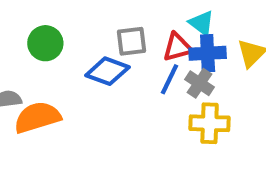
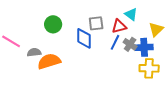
blue cross: (208, 53) -> (144, 47), moved
blue diamond: (107, 71) -> (84, 38), turned 70
yellow cross: (210, 123) -> (149, 68), moved

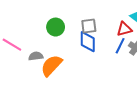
gray square: (96, 23) -> (89, 26), moved
orange semicircle: (49, 61) -> (51, 65), turned -30

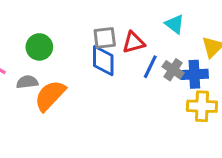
green circle: (56, 27) -> (39, 47), moved
red triangle: (124, 29) -> (134, 42), moved

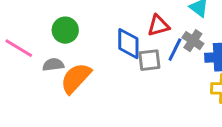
gray square: (105, 38) -> (149, 60), moved
gray cross: (173, 70) -> (193, 41), moved

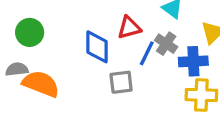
gray square: (149, 60) -> (121, 82), moved
orange semicircle: (76, 78) -> (41, 84), turned 68

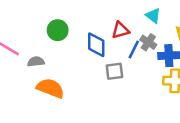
green circle: (30, 32) -> (58, 30), moved
orange semicircle: (41, 84) -> (50, 88), moved

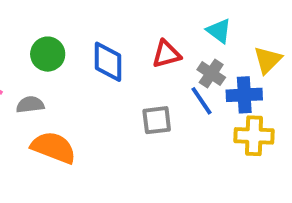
green circle: (58, 30) -> (48, 54), moved
blue diamond: (96, 45) -> (108, 62), moved
blue line: (134, 50) -> (201, 101), moved, turned -60

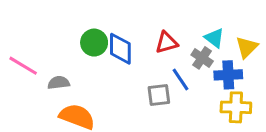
cyan triangle: (219, 31) -> (214, 38), moved
green circle: (48, 54) -> (94, 43), moved
blue line: (201, 101) -> (180, 80), moved

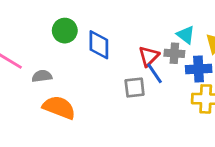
green circle: (94, 43) -> (65, 31), moved
red triangle: (167, 43) -> (149, 56), moved, turned -30
gray cross: (202, 58) -> (174, 53), turned -30

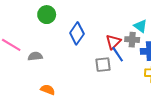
green circle: (65, 31) -> (47, 15), moved
blue diamond: (99, 45) -> (77, 33), turned 35
orange semicircle: (59, 107) -> (48, 90), moved, size x0.6

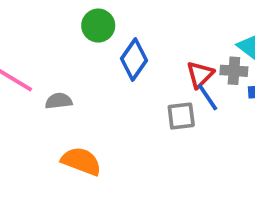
green circle: (47, 15) -> (98, 26), moved
orange semicircle: (48, 90) -> (81, 161), size x1.5

